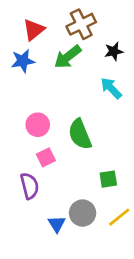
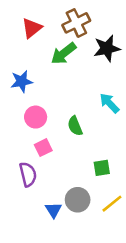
black star: (114, 51) -> (107, 48), size x1.5
blue star: (23, 61) -> (22, 81), moved
cyan arrow: (111, 88) -> (109, 103), moved
green semicircle: (80, 134) -> (75, 126), size x0.7

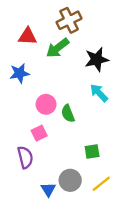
red triangle: (32, 28) -> (28, 36), moved, turned 42
black star: (107, 48) -> (97, 59), moved
pink circle: (36, 117) -> (46, 104), moved

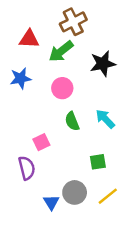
cyan arrow: (99, 93) -> (105, 119), moved
pink circle: (46, 104) -> (62, 88), moved

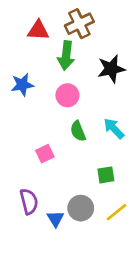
red triangle: (29, 39) -> (38, 30), moved
green arrow: (61, 51) -> (66, 56), turned -45
purple semicircle: (27, 168) -> (29, 201), moved

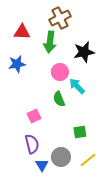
red triangle: (38, 30) -> (22, 32), moved
pink circle: (67, 95) -> (60, 72), moved
cyan arrow: (114, 128) -> (77, 86), moved
purple semicircle: (29, 201) -> (32, 144), moved

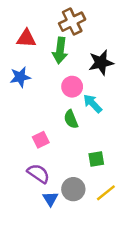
purple semicircle: (32, 144) -> (38, 173), turned -42

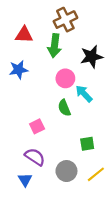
blue triangle: (50, 199) -> (25, 180), moved

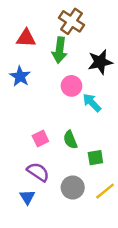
brown cross: (65, 20) -> (71, 21), turned -30
blue star: (19, 70) -> (20, 76), turned -30
green semicircle: (64, 108) -> (70, 140), moved

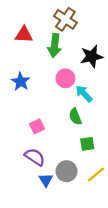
blue star: (20, 76) -> (21, 82), moved
green semicircle: (70, 140) -> (75, 117), moved
blue triangle: (27, 197) -> (46, 180), moved

